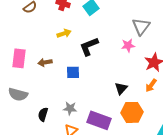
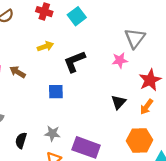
brown arrow: (45, 62) -> (18, 72), moved, turned 40
black triangle: (121, 88) -> (119, 102), moved
orange hexagon: (132, 112) -> (140, 140), moved

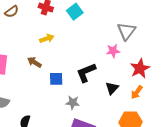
black L-shape: (74, 61) -> (86, 73), moved
brown arrow: (18, 72) -> (34, 62), moved
gray star: (52, 134) -> (73, 103), moved

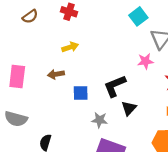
cyan square: (75, 12) -> (138, 16), moved
brown arrow: (34, 62) -> (56, 74), turned -40
black triangle: (112, 88) -> (129, 108), moved

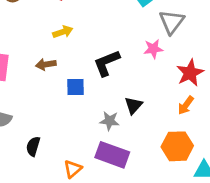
black L-shape: (115, 86) -> (107, 63), moved
gray star: (100, 120) -> (109, 121), moved

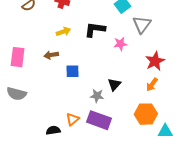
pink star: (153, 49) -> (120, 44), moved
black L-shape: (107, 63) -> (95, 30), moved, turned 30
black semicircle: (33, 146) -> (53, 130), moved, turned 64
orange triangle: (73, 169) -> (73, 119), moved

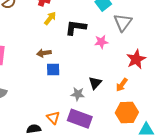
yellow arrow: (63, 32) -> (50, 18), moved, turned -32
brown arrow: (51, 55) -> (44, 53), moved
orange arrow: (152, 85) -> (122, 85), moved
orange triangle: (73, 119) -> (53, 118), turned -32

